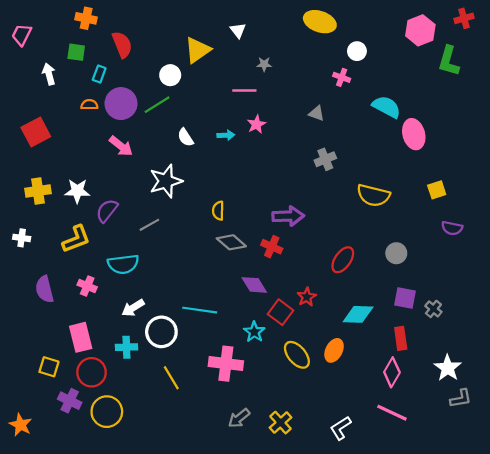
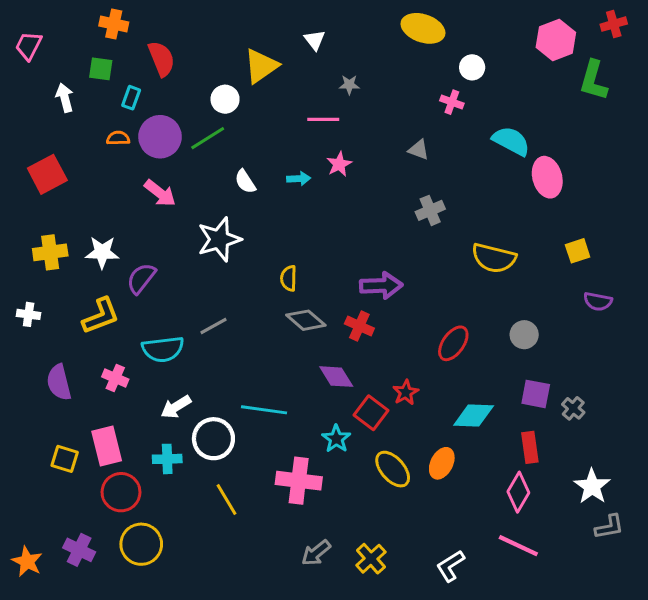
gray line: (149, 225) -> (213, 326), moved
yellow square: (49, 367) -> (65, 459), moved
purple cross: (70, 401) -> (79, 550), moved

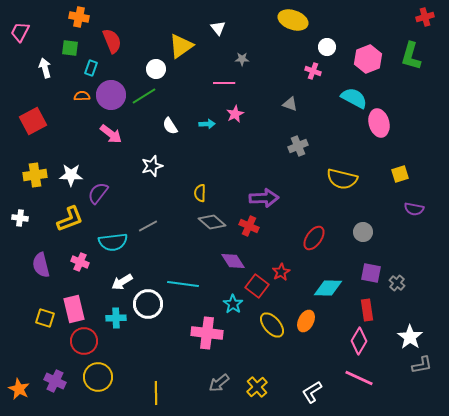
pink hexagon: (556, 40) -> (368, 59), moved
white star: (219, 239) -> (152, 166), size x0.7
yellow line: (226, 499) -> (156, 393), moved, turned 30

